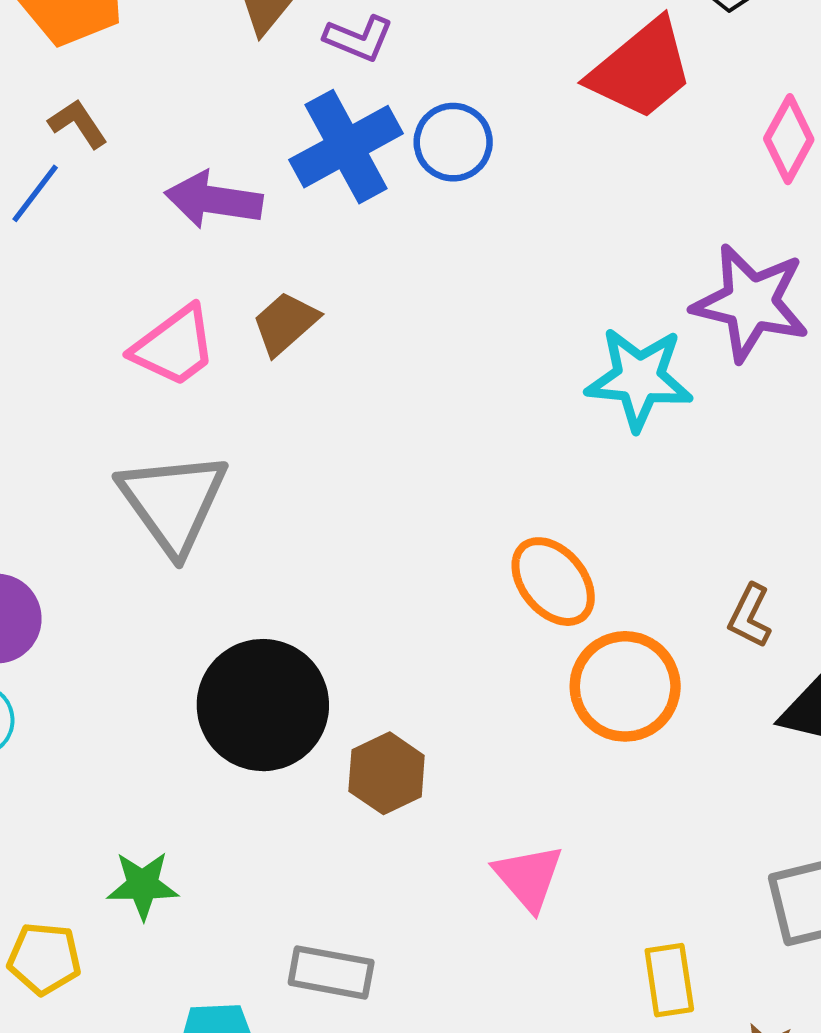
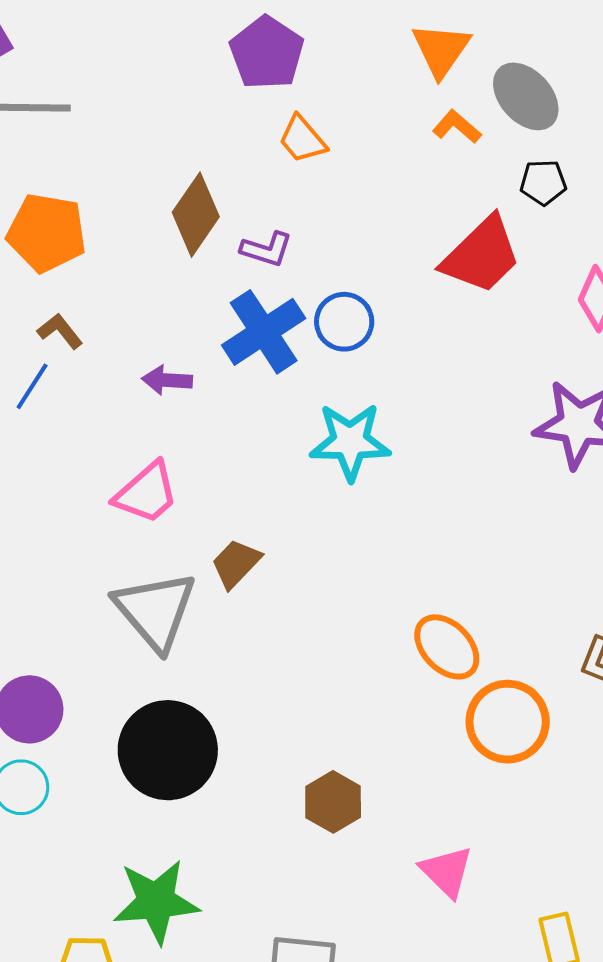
purple arrow: (214, 200) -> (167, 380), size x0.7
brown trapezoid: (285, 323) -> (236, 564), moved
cyan star: (639, 379) -> (350, 442), moved
black circle: (263, 705) -> (168, 750), moved
green star: (143, 885) -> (156, 901), size x1.6

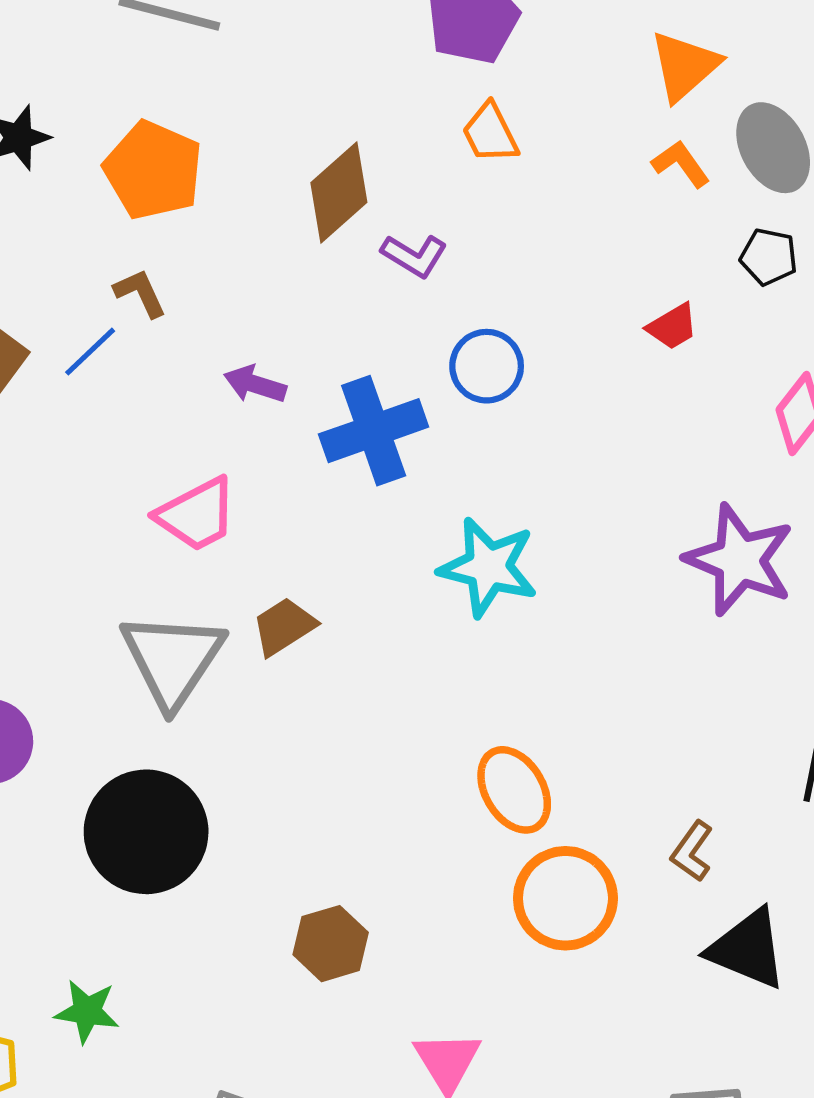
red trapezoid: (482, 255) -> (672, 327), size x0.5
blue cross: (264, 332) -> (374, 431), moved
cyan star: (350, 442) -> (488, 567), moved
green star: (156, 901) -> (87, 1011), size x0.6

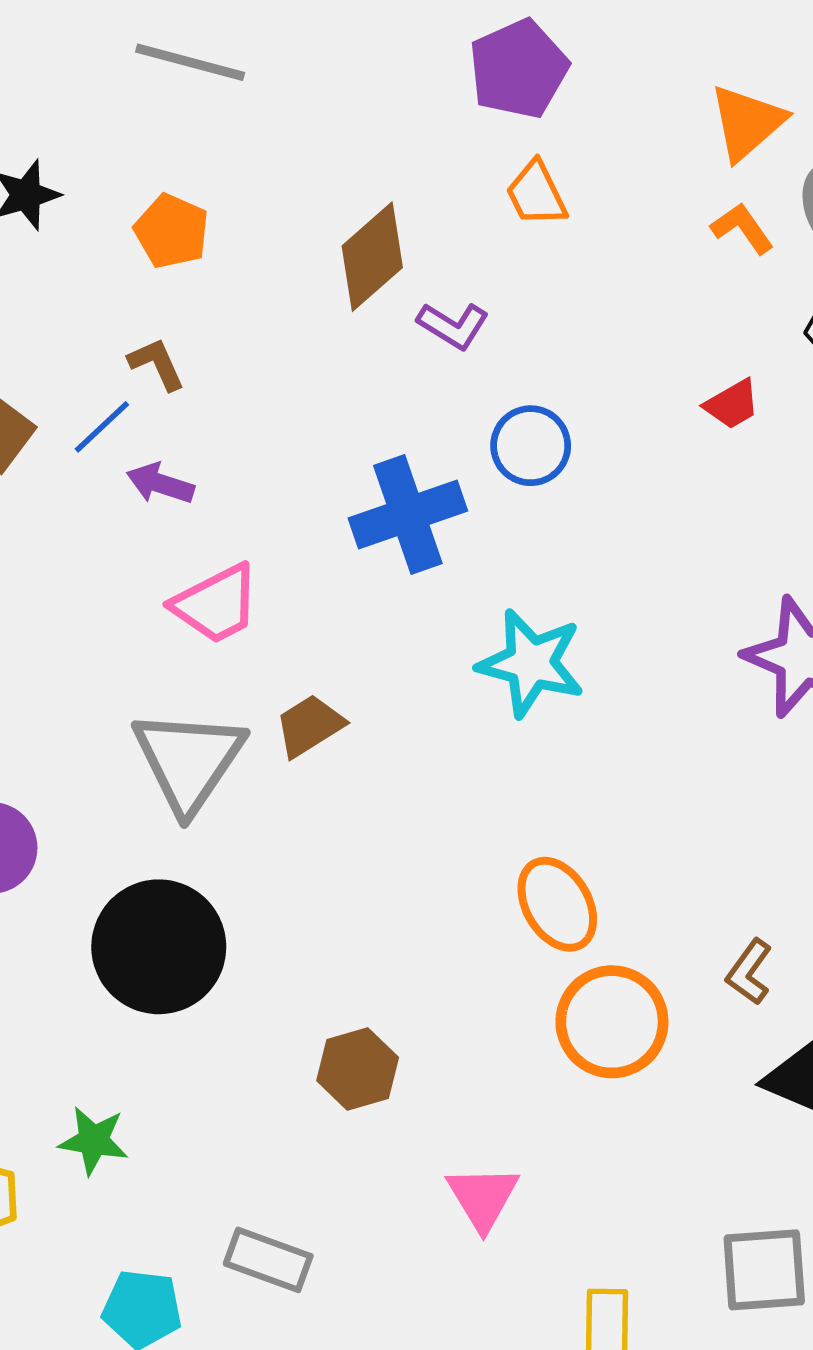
orange pentagon: (153, 170) -> (172, 231), size x0.7
purple arrow: (255, 384) -> (160, 484), moved

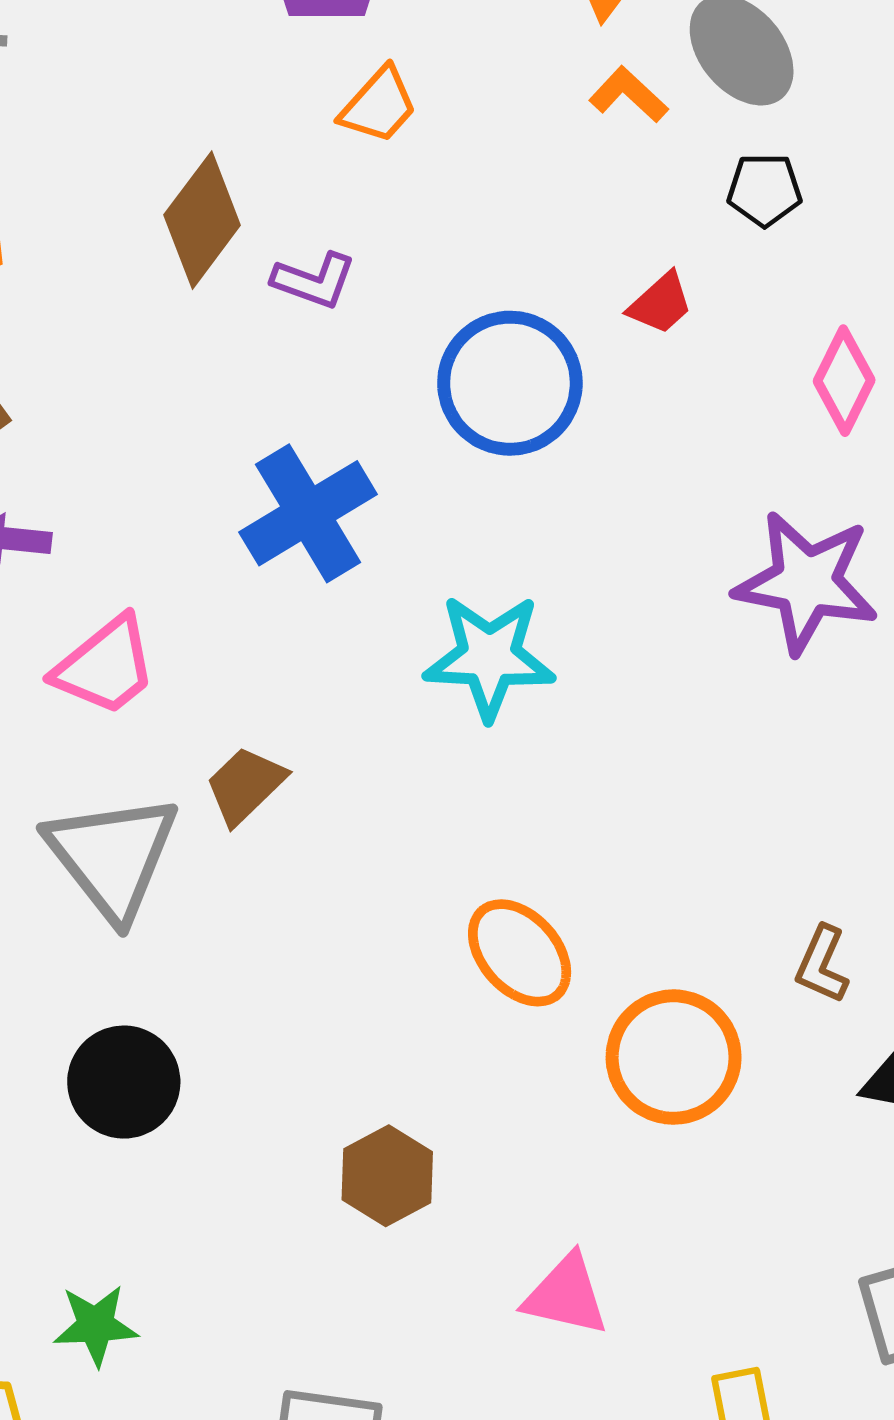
orange trapezoid: (536, 194) -> (379, 105), turned -100
blue circle: (531, 446) -> (510, 383), moved, size x1.5
orange ellipse: (557, 904) -> (520, 953), moved
black circle: (159, 947) -> (124, 1082), size x0.7
pink triangle: (483, 1198) -> (566, 1295), turned -34

